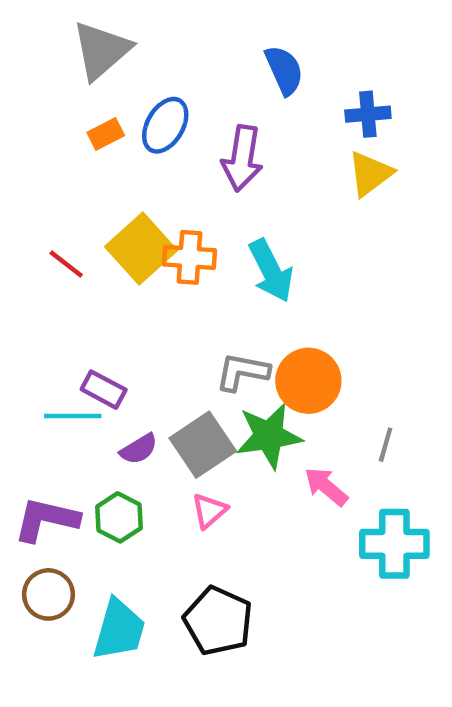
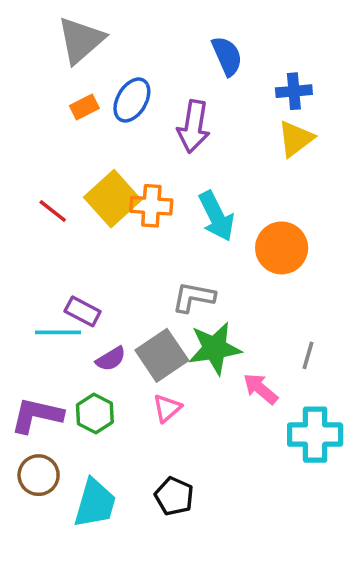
orange circle: (308, 381) -> (282, 248), moved
black pentagon: (218, 621) -> (174, 496), size x0.7

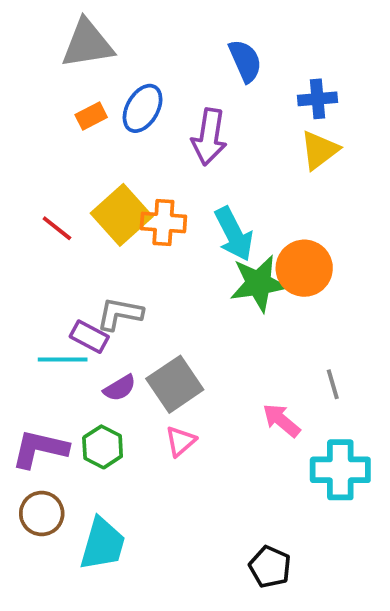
gray triangle: (81, 40) -> (87, 44), turned 32
gray L-shape: (194, 297) -> (120, 314), moved
green star: (215, 348) -> (259, 283), moved
gray line: (308, 355) -> (333, 384), turned -32
black pentagon: (174, 496) -> (270, 567), moved

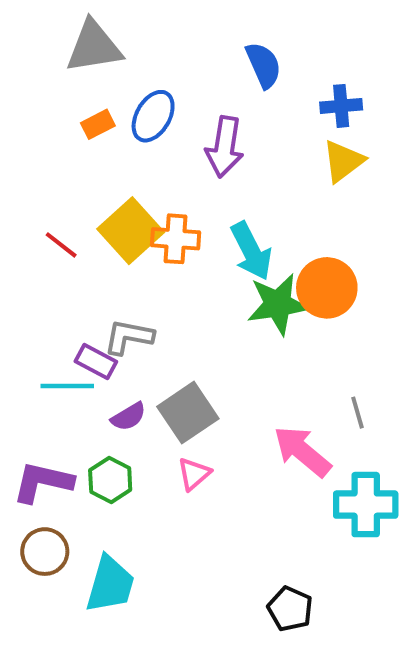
pink arrow: (281, 420) -> (302, 451), size x1.4

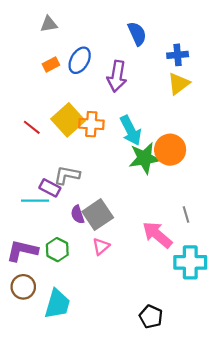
gray triangle: (94, 47) -> (49, 24), size x0.6
purple semicircle: (129, 417) -> (78, 215), moved, turned 102

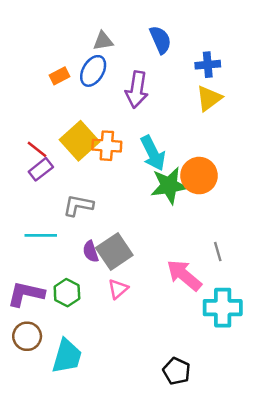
gray triangle: (49, 24) -> (103, 41), moved
purple rectangle: (50, 188) -> (41, 169), moved, turned -66

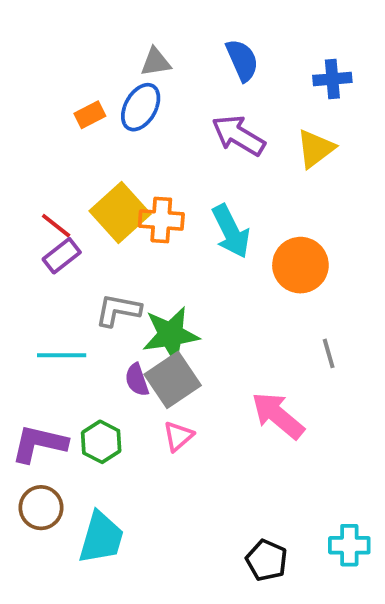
blue cross: (208, 65) -> (332, 79), moved
purple arrow: (137, 90) -> (238, 135), moved, turned 112
green star: (169, 186) -> (171, 335), moved
gray line: (218, 252) -> (329, 353), moved
cyan cross: (223, 308) -> (349, 545), moved, size x0.7

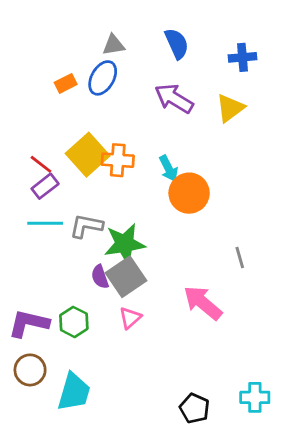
cyan arrow: (231, 231) -> (168, 168), size x0.7
orange circle: (300, 265) -> (189, 193), moved
cyan line: (62, 355) -> (45, 223), moved

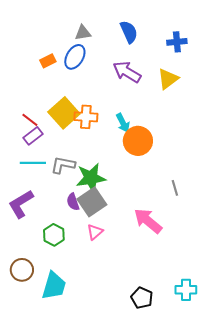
purple L-shape: (29, 323) -> (21, 204), moved, turned -44

